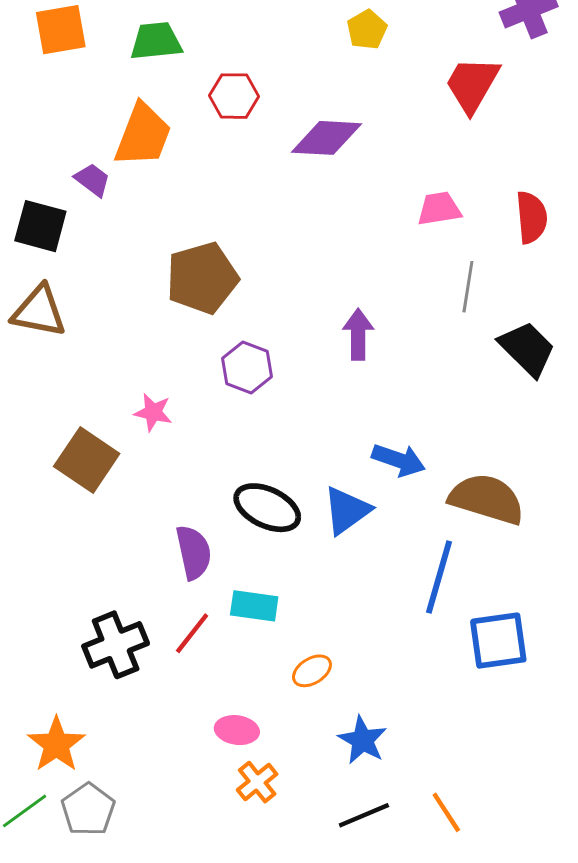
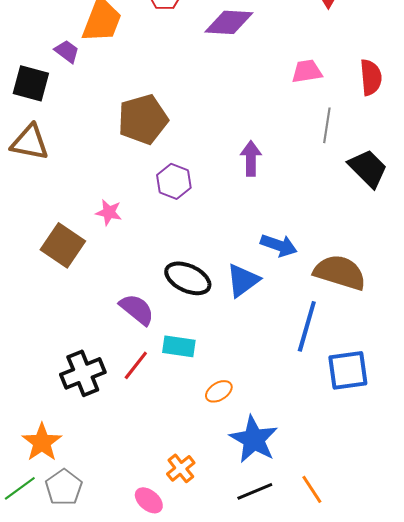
purple semicircle: (194, 552) -> (137, 309), turned -39
pink ellipse: (237, 730) -> (149, 500), moved, turned 32
blue star: (363, 740) -> (254, 439), size x1.4

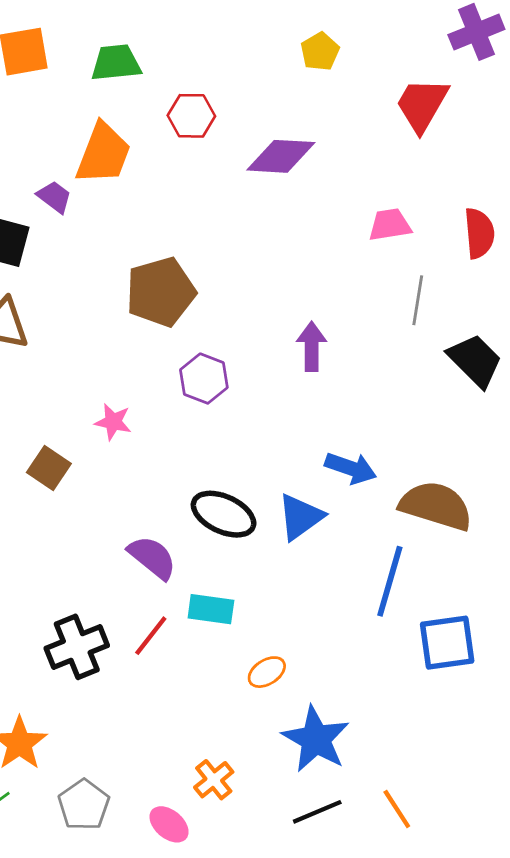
brown square: (63, 245) -> (49, 468), size x0.7
gray pentagon: (64, 487) -> (84, 805), moved

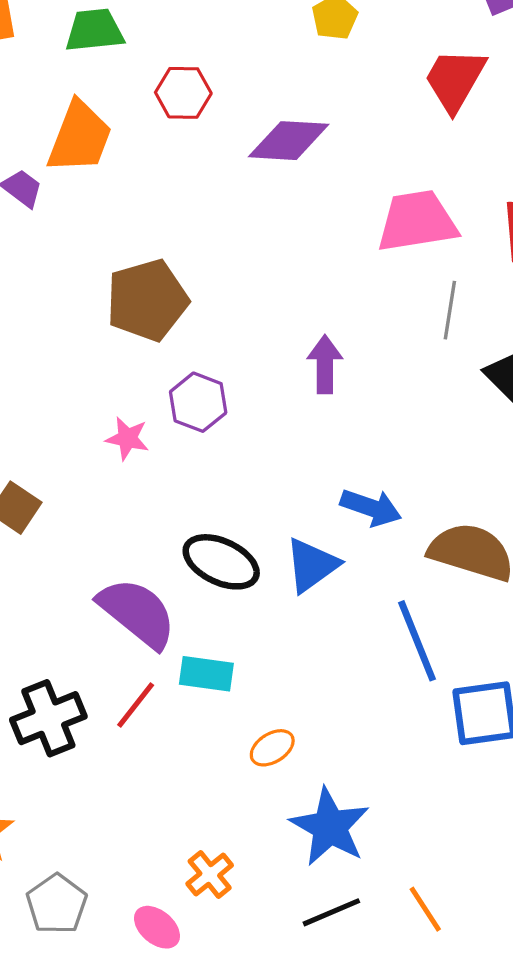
pink trapezoid: (390, 225) -> (417, 221), size x1.6
pink star: (113, 422) -> (127, 438), moved
purple semicircle: (152, 557) -> (137, 613), size x1.4
blue line: (390, 581) -> (417, 641), turned -38

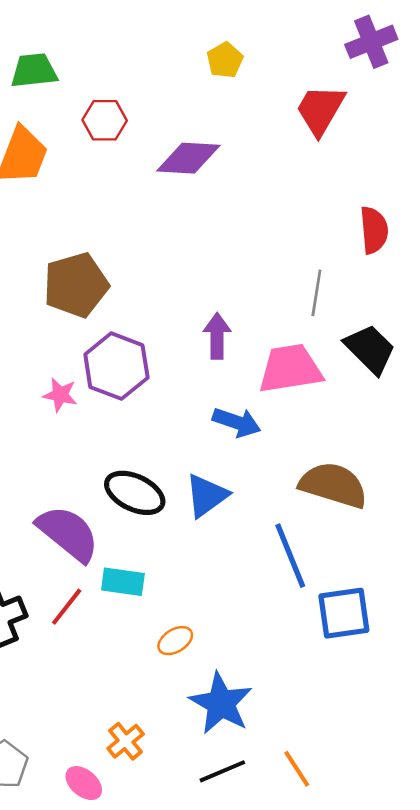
pink trapezoid: (417, 221) -> (290, 369), moved
purple hexagon: (198, 402) -> (116, 366), size x1.4
blue arrow: (371, 508) -> (237, 422), moved

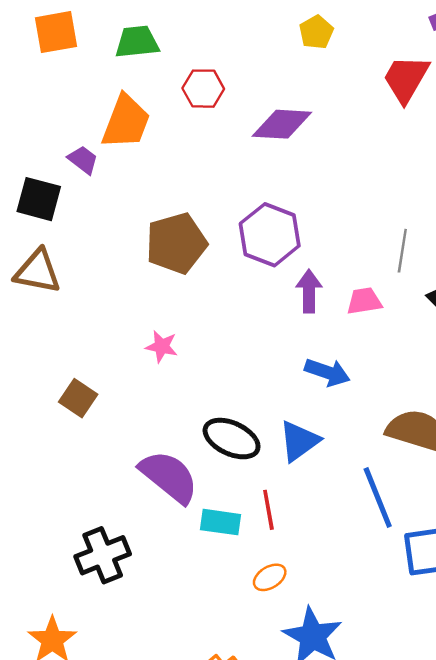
purple hexagon: (116, 366) -> (270, 235), moved
pink trapezoid: (290, 369) -> (364, 301), moved, size x0.6
red line: (67, 607) -> (268, 510), moved, turned -48

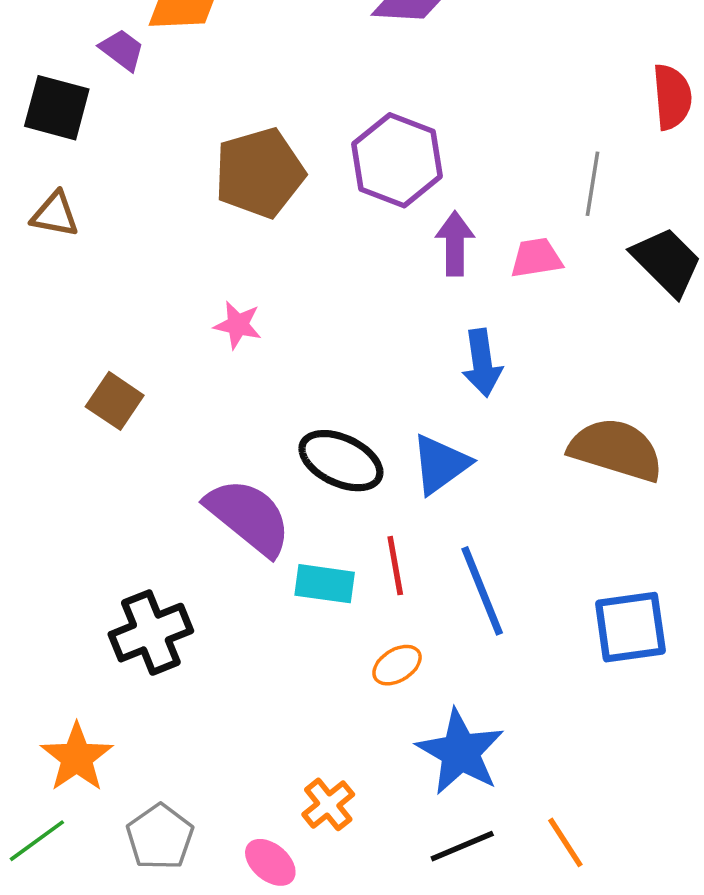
brown triangle: (38, 272) -> (55, 215), size x0.7
blue arrow: (327, 372) -> (482, 363), turned 63
blue line: (378, 498) -> (482, 591), moved

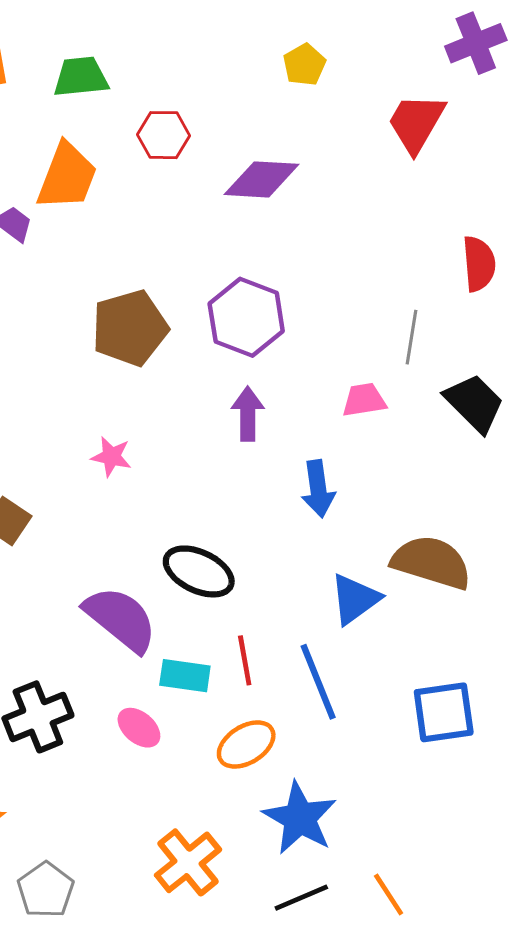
purple arrow: (455, 243) -> (248, 414), moved
blue triangle: (440, 464) -> (355, 599), moved
orange ellipse: (397, 665) -> (246, 745), size x1.4
orange cross: (328, 804) -> (188, 862), size x1.5
pink ellipse: (270, 862) -> (139, 728), moved

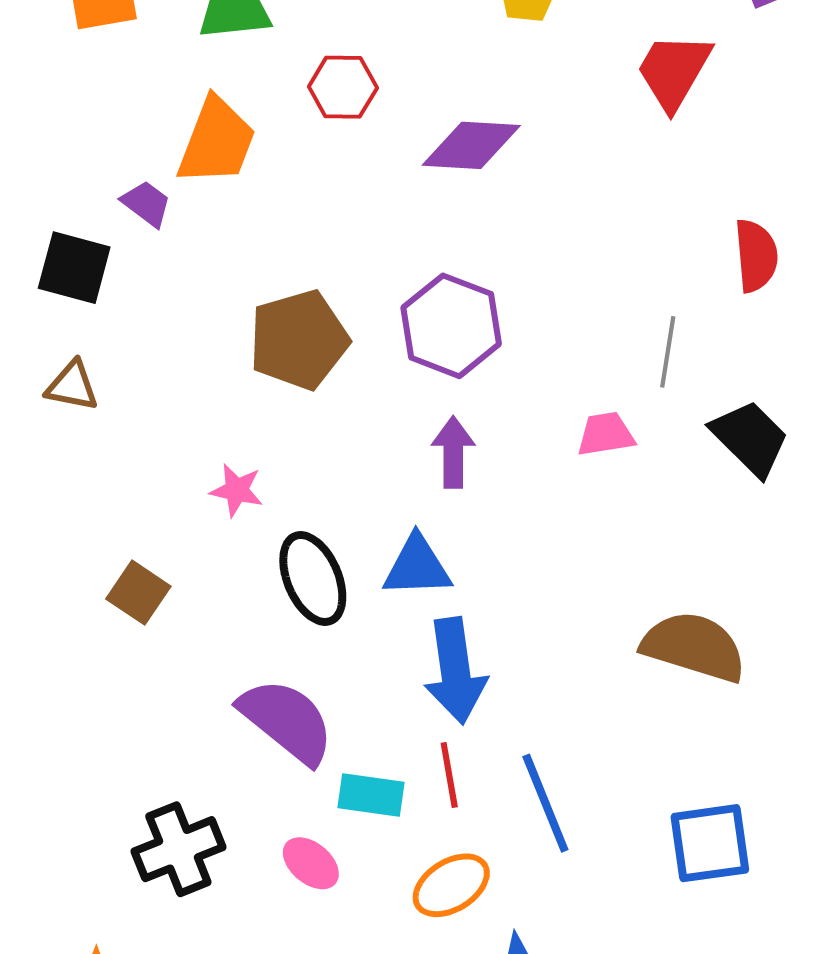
pink star: (111, 457) -> (237, 490), moved
blue arrow: (318, 489) -> (455, 671), moved, size x1.4
black ellipse: (199, 571) -> (313, 578), moved, turned 42
blue triangle: (355, 599) -> (417, 566), moved, turned 34

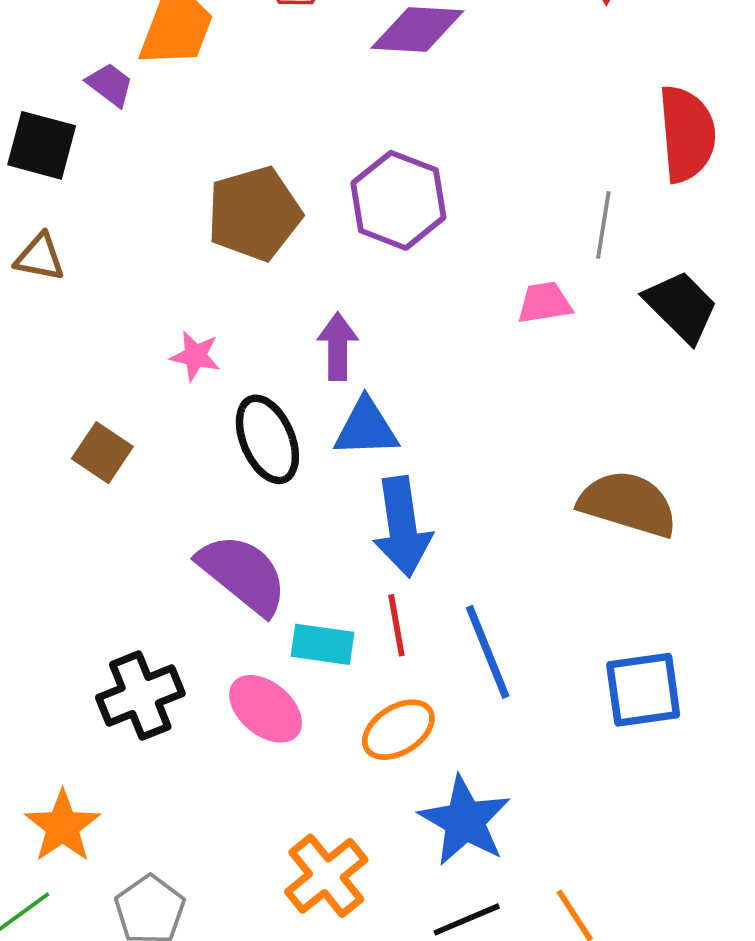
red semicircle: (756, 256) -> (687, 134), size x1.4
purple arrow: (453, 452) -> (338, 346), moved
pink ellipse: (311, 863) -> (266, 709), size x1.4

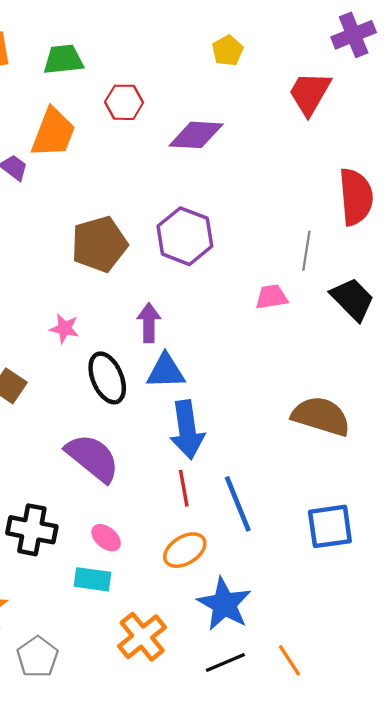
cyan rectangle: (322, 644) -> (93, 579), moved
black cross: (140, 696) -> (32, 530), turned 33
pink ellipse: (266, 709) -> (106, 538), size x0.7

